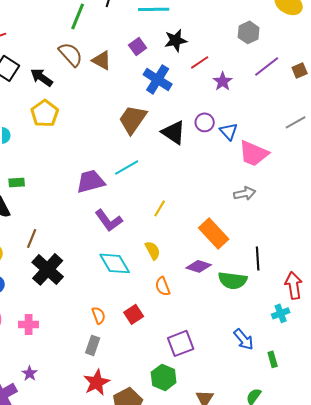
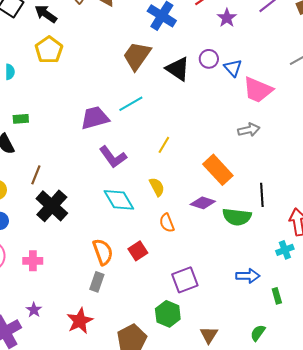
orange semicircle: (99, 315) -> (103, 252), size x1.5
blue arrow: (244, 339) -> (248, 276), turned -50
red star: (97, 382) -> (80, 321), moved

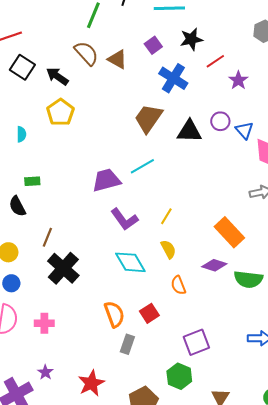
black triangle: (178, 69) -> (189, 131), turned -32
yellow line: (164, 145) -> (166, 216), moved
gray rectangle: (97, 282) -> (127, 344), moved

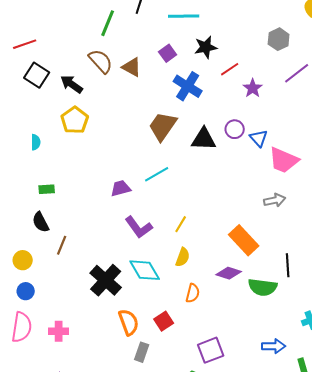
purple trapezoid: (106, 180) -> (121, 188), size x0.7
black semicircle: (17, 206) -> (41, 222), moved
yellow semicircle: (168, 249) -> (183, 257), turned 48
black cross: (63, 268) -> (106, 280), moved
orange semicircle: (178, 285) -> (193, 293), turned -144

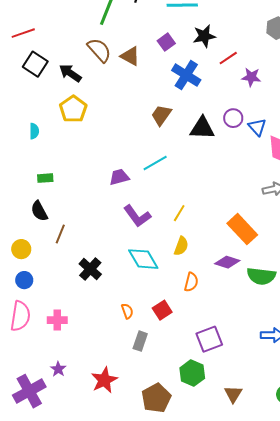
purple star: (253, 88) -> (251, 77), turned -30
brown trapezoid: (163, 126) -> (161, 115), size x0.7
black cross: (106, 280) -> (90, 269), moved, size x0.7
orange semicircle: (129, 322) -> (127, 311), size x0.6

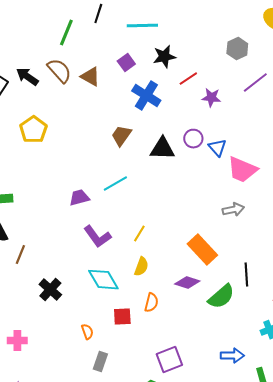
black arrow: (70, 73) -> (27, 77), moved
green semicircle: (261, 276) -> (221, 297), turned -48
red square: (162, 310) -> (122, 317), moved, turned 30

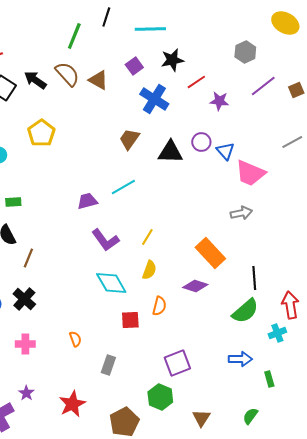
black cross: (50, 290) -> (24, 299), moved
green semicircle: (221, 297) -> (245, 311), moved
orange semicircle: (87, 332) -> (75, 339), moved

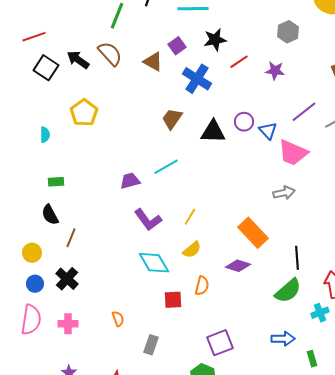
brown triangle: (98, 80) -> (153, 62), moved
purple line: (263, 86) -> (304, 112), moved
purple star: (219, 101) -> (275, 71), moved
yellow semicircle: (149, 270) -> (192, 250), turned 30

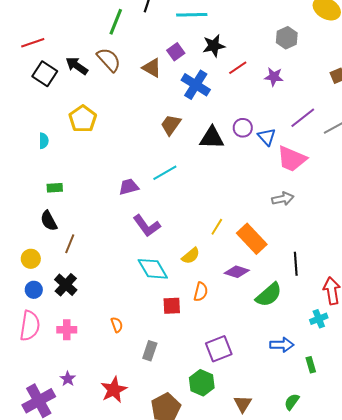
yellow line: (190, 217) -> (217, 227), moved
green semicircle: (288, 291) -> (269, 295), moved

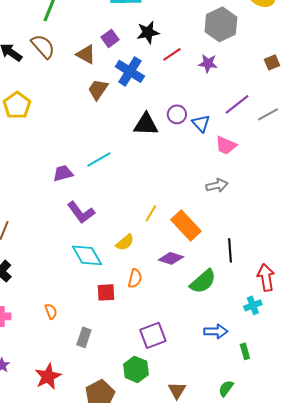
gray hexagon: (287, 38) -> (221, 24), size x1.5
brown trapezoid: (171, 125) -> (98, 89), moved
pink trapezoid: (292, 159) -> (226, 145), size x0.7

